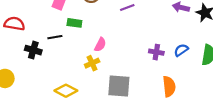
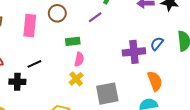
green rectangle: (74, 23) -> (73, 41), moved
purple cross: (156, 52) -> (134, 52), size x1.5

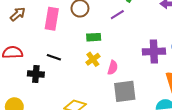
pink semicircle: (79, 59) -> (113, 68), moved
black line: (34, 64) -> (54, 57), turned 40
yellow cross: (76, 79) -> (93, 59), moved

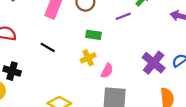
purple cross: (154, 52) -> (154, 63), turned 30
black cross: (36, 74) -> (12, 71), moved

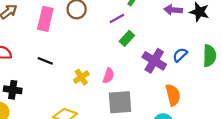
green rectangle: (94, 35) -> (127, 38), moved, turned -48
yellow cross: (88, 58) -> (81, 77), moved

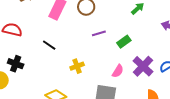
purple line: (117, 19) -> (99, 33), moved
pink semicircle: (108, 76) -> (118, 71), moved

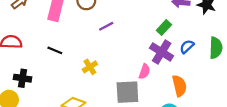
green rectangle: (124, 42) -> (164, 27), moved
pink semicircle: (118, 71) -> (144, 72), moved

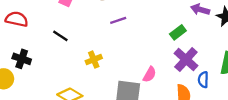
blue semicircle: (187, 47) -> (203, 80), moved, turned -56
purple cross: (162, 52) -> (186, 59), moved

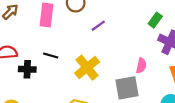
black cross: (22, 59) -> (27, 69), moved
yellow cross: (94, 60) -> (87, 68), size x1.6

